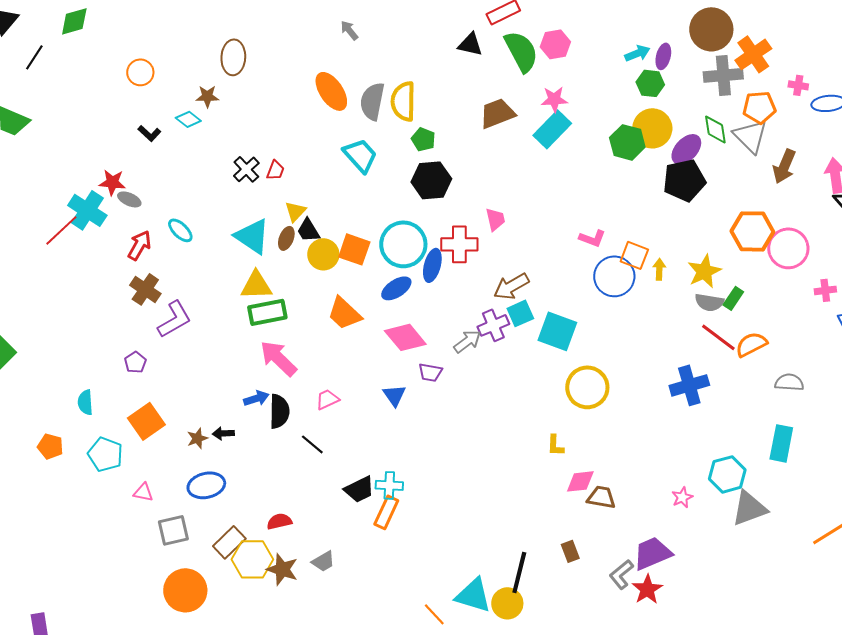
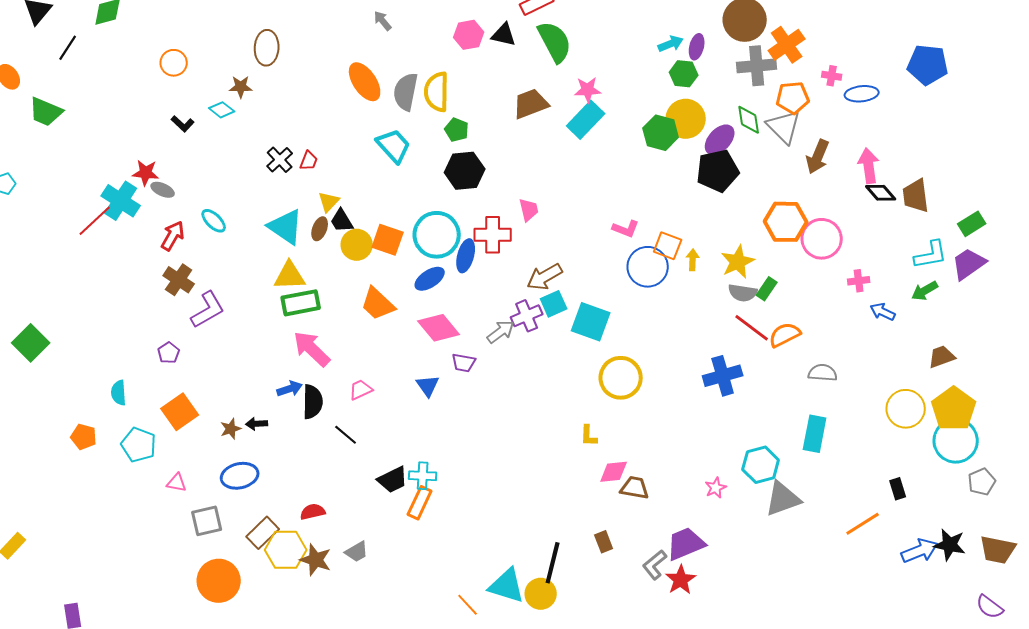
pink hexagon: (555, 44) -> (469, 35), moved

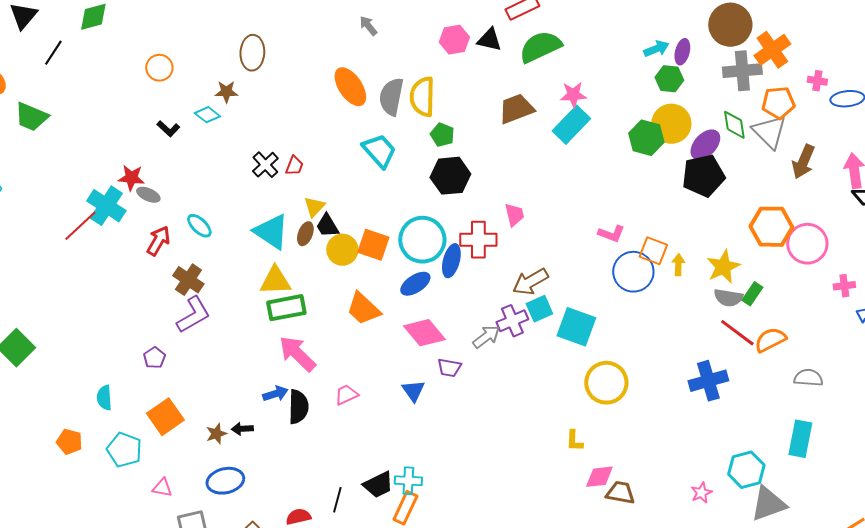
green semicircle: (555, 42) -> (540, 47), turned -87
brown cross: (179, 280) -> (188, 280), moved
black line: (346, 435) -> (337, 500), moved, turned 65

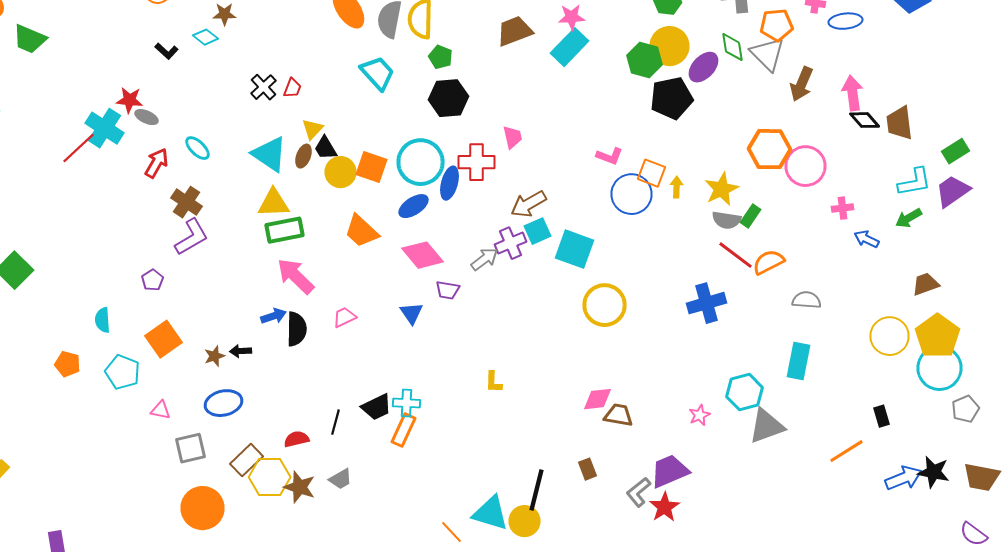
black pentagon: (703, 176) -> (672, 98), moved
yellow L-shape: (574, 441) -> (494, 382), moved

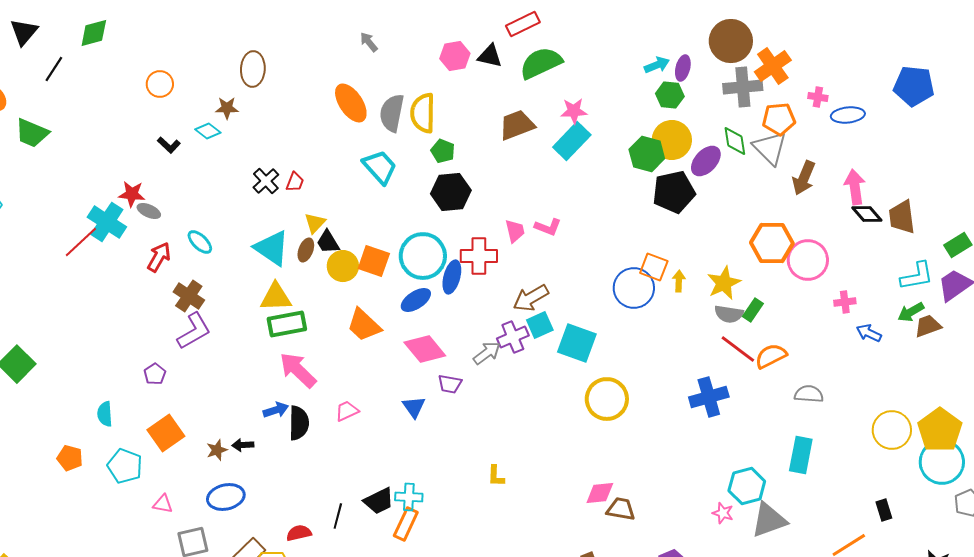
pink L-shape: (610, 156) -> (548, 227), moved
brown trapezoid: (926, 284) -> (928, 326), moved
pink star: (700, 415) -> (723, 513), moved, turned -30

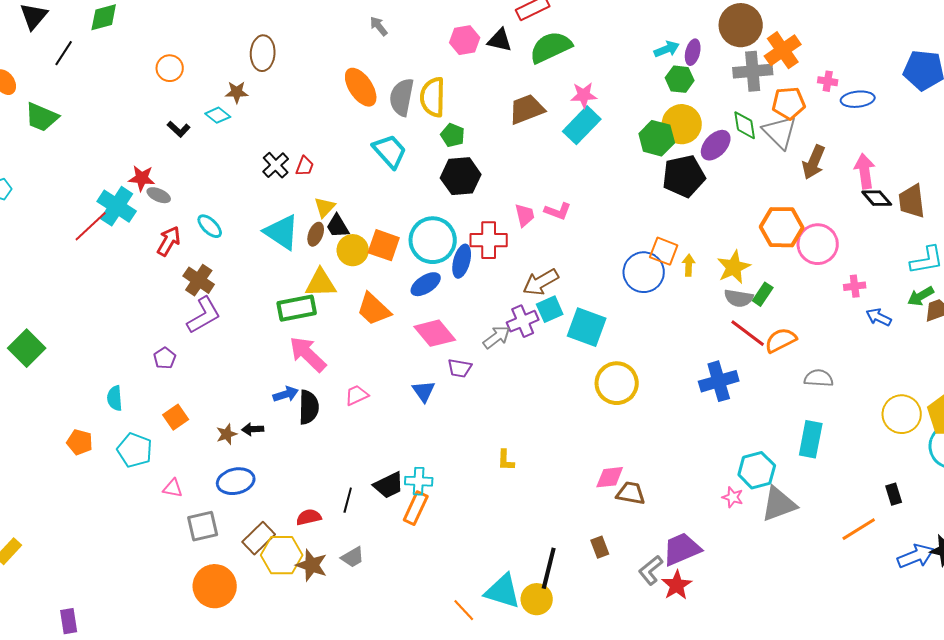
yellow triangle: (276, 297) -> (321, 283), moved
orange square: (166, 433) -> (176, 417), size x0.7

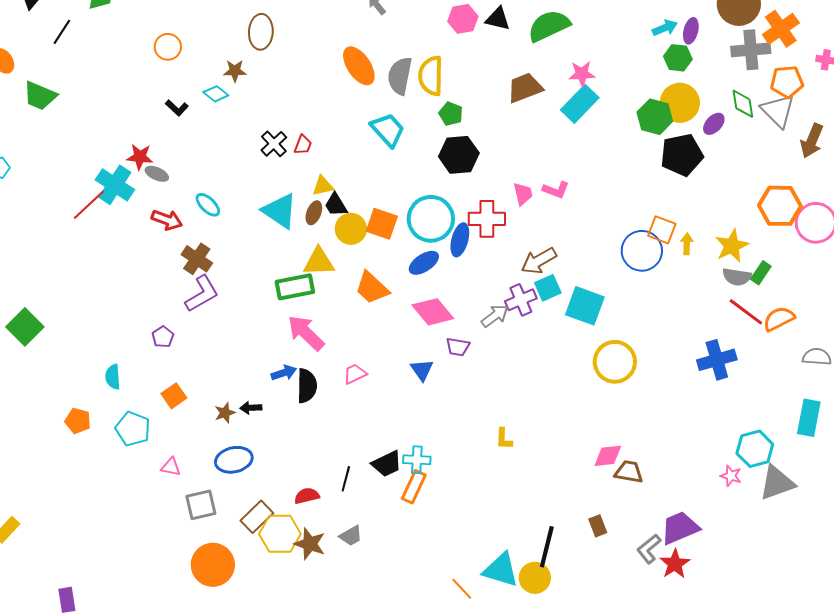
purple ellipse: (716, 145) -> (714, 124), size x0.7
yellow triangle: (325, 207) -> (323, 186), turned 35
red arrow: (169, 241) -> (167, 220), turned 80

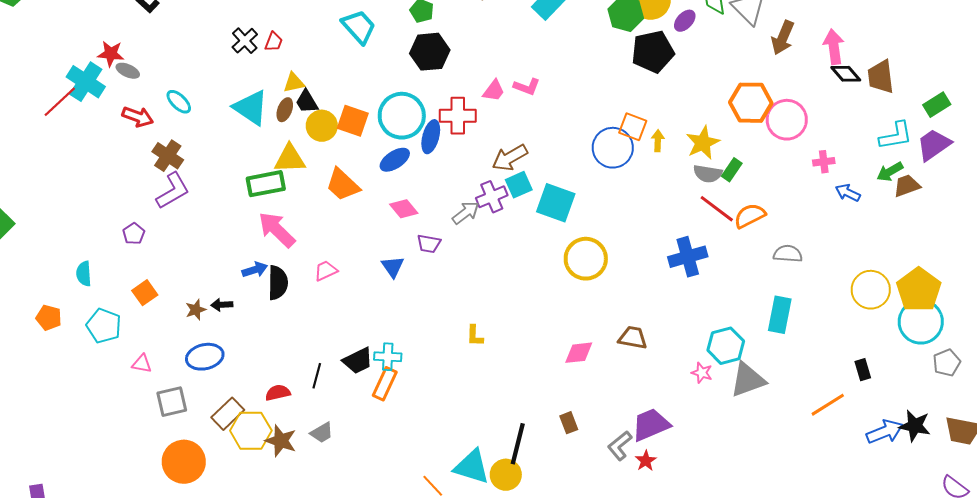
pink trapezoid: (523, 194) -> (494, 91), turned 50
pink diamond: (433, 312) -> (404, 209), size x0.7
brown trapezoid: (629, 472) -> (633, 338), moved
red star: (675, 564) -> (646, 461), size x0.7

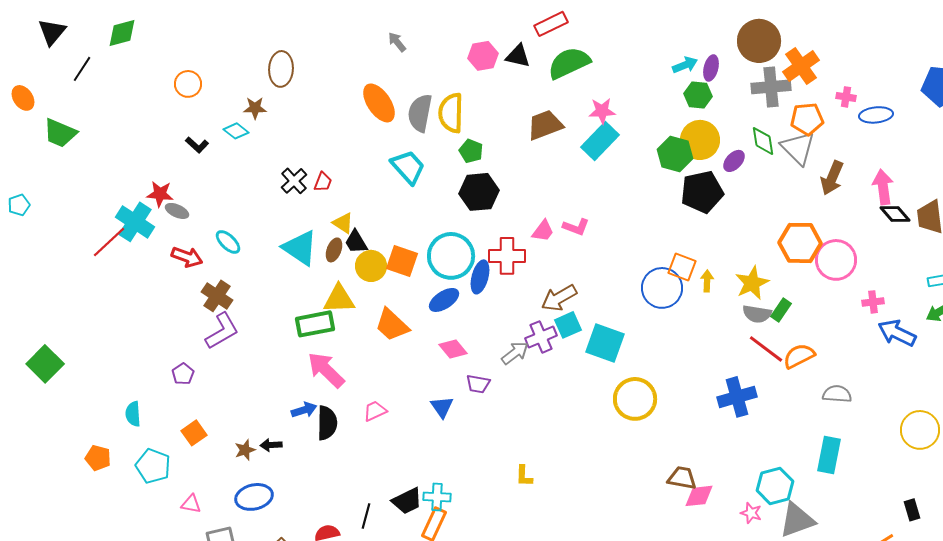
yellow triangle: (294, 83) -> (343, 223), turned 45
blue arrow: (848, 193) -> (897, 333), size x1.5
pink diamond: (579, 353) -> (699, 496), moved

